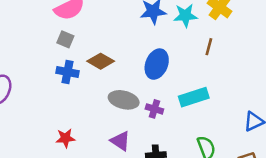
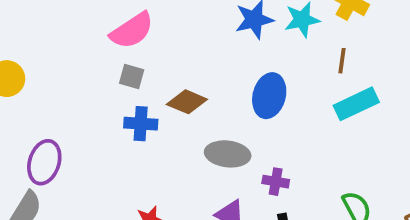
cyan rectangle: (194, 97) -> (356, 104), moved
purple cross: (154, 109) -> (276, 182), moved

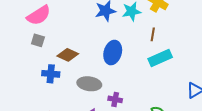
blue cross: (141, 124) -> (51, 74), moved

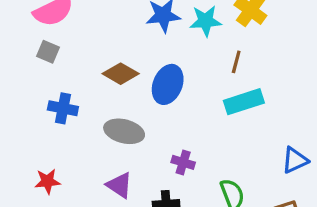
brown diamond: (68, 55) -> (121, 74), moved
purple cross: (115, 99) -> (183, 162), moved

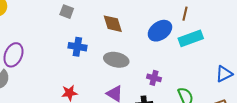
brown diamond: (121, 74) -> (113, 24), turned 45
blue ellipse: (168, 84) -> (160, 31), moved, turned 35

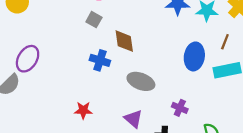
brown diamond: (113, 24) -> (124, 41), moved
blue ellipse: (160, 31) -> (194, 56), turned -55

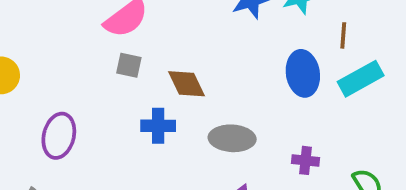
purple ellipse: (28, 59) -> (59, 136), moved

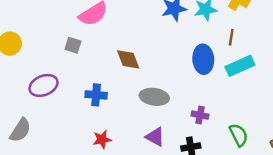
gray square: (129, 65) -> (73, 45), moved
blue cross: (158, 126) -> (96, 95), moved
purple ellipse: (59, 136) -> (43, 85), turned 48

